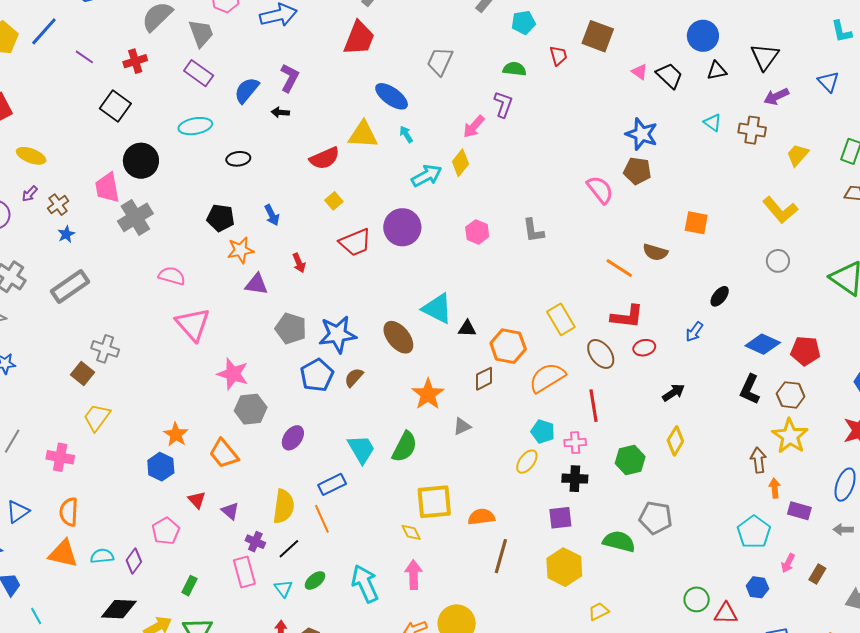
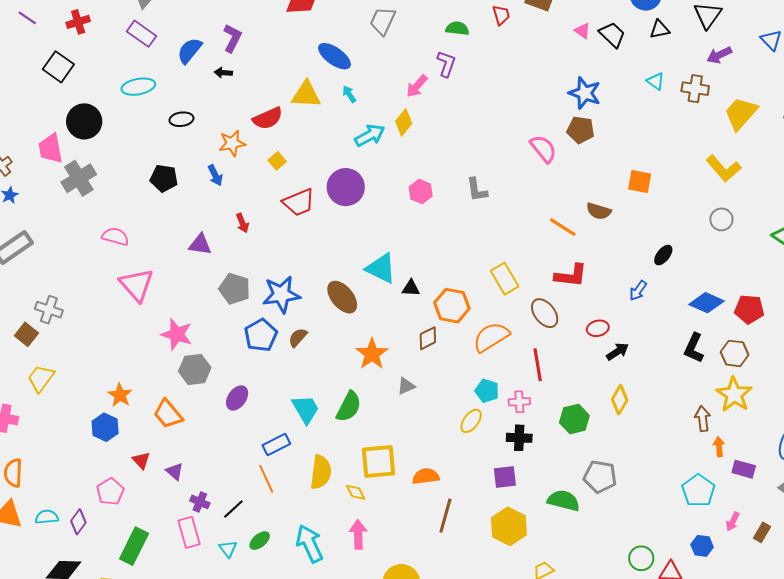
yellow trapezoid: (798, 155) -> (741, 113), size x1.5
orange star: (241, 250) -> (232, 143), moved
red ellipse: (644, 348) -> (598, 328), moved
yellow semicircle: (284, 506) -> (321, 472), moved
green rectangle: (189, 586) -> (134, 546), size x1.8

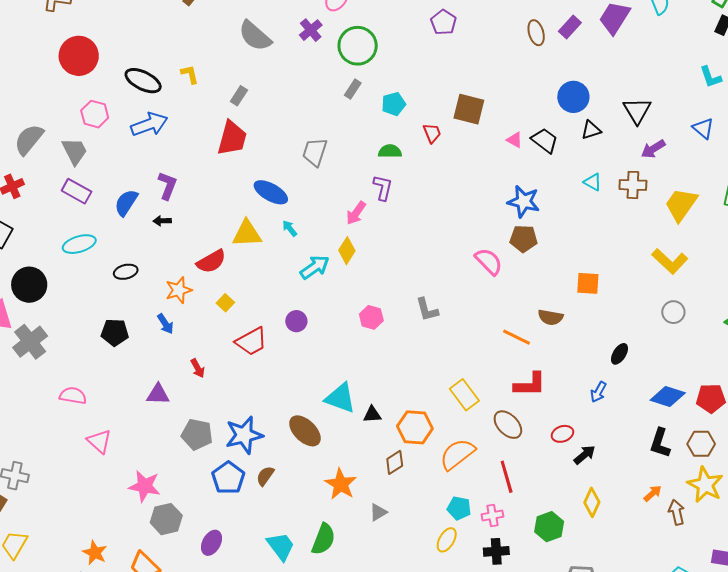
purple circle: (346, 187) -> (296, 321), size x0.6
pink triangle: (137, 285) -> (99, 441), size x0.7
orange arrow: (719, 447) -> (653, 493), moved, turned 60

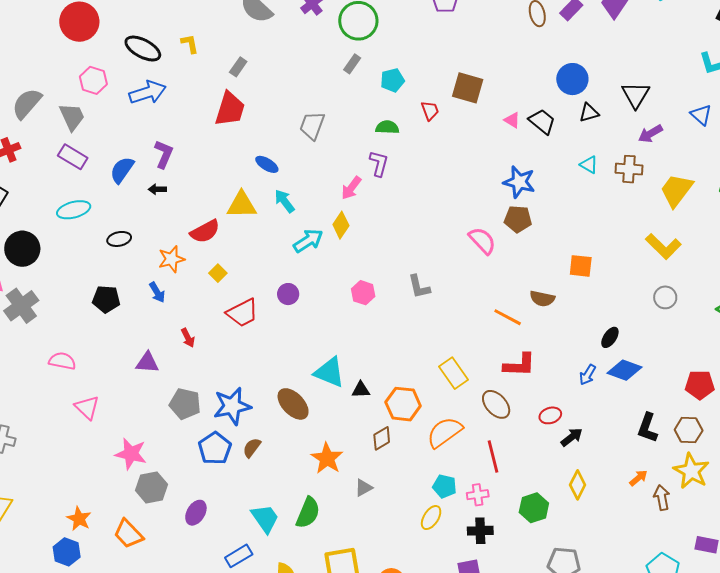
blue ellipse: (271, 192) -> (267, 164), size x0.7
cyan arrow: (290, 228) -> (285, 201), size x1.4
blue diamond: (668, 396) -> (625, 370), moved

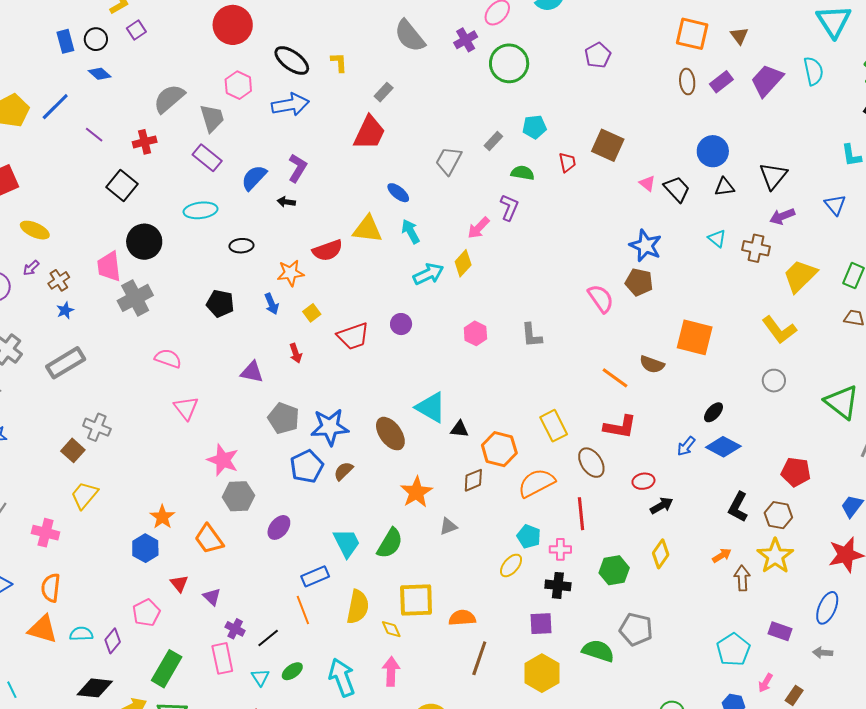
gray rectangle: (352, 64) -> (493, 141), moved
orange square: (581, 266) -> (695, 337), size x1.5
yellow square: (218, 273) -> (312, 313), moved

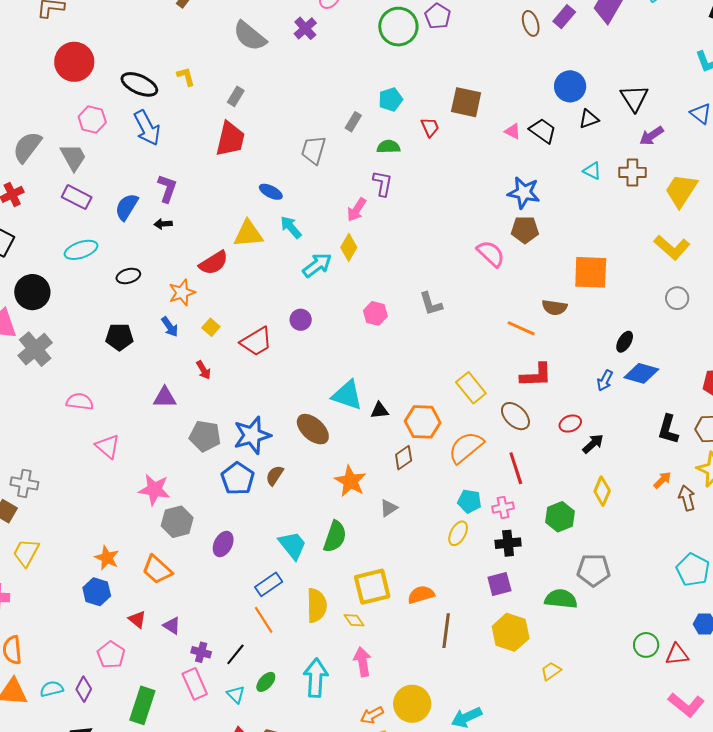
green circle: (509, 63) -> (398, 27), moved
blue arrow: (290, 105) -> (147, 128), turned 84
cyan arrow: (342, 677) -> (316, 678), turned 36

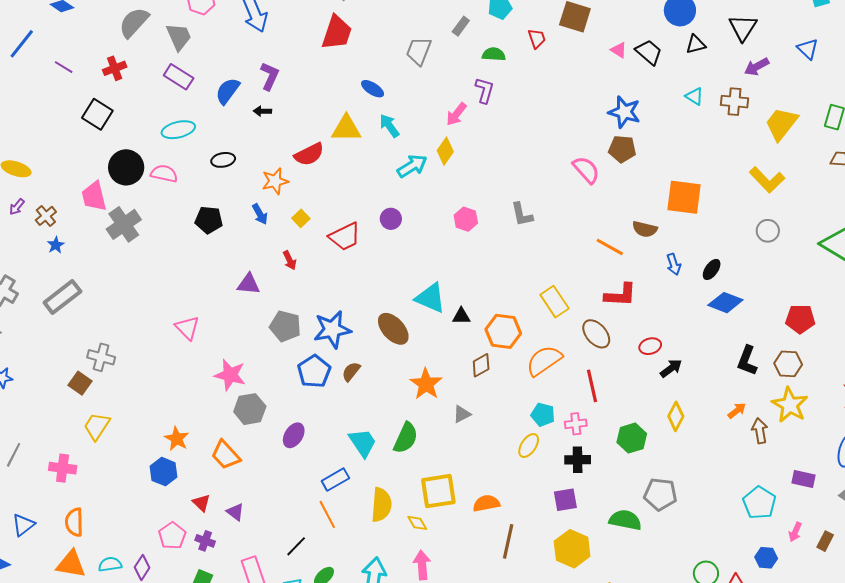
blue arrow: (605, 380) -> (674, 264), moved, turned -50
pink semicircle: (80, 402) -> (164, 174), moved
purple cross: (201, 652) -> (205, 541), moved

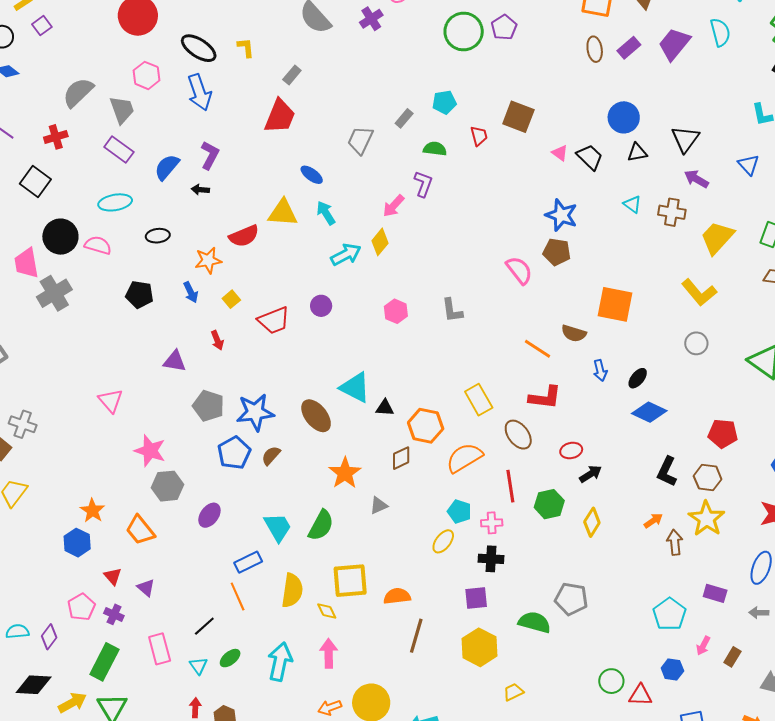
purple arrow: (757, 67) -> (696, 179), turned 55
green hexagon: (632, 438) -> (549, 504), moved

